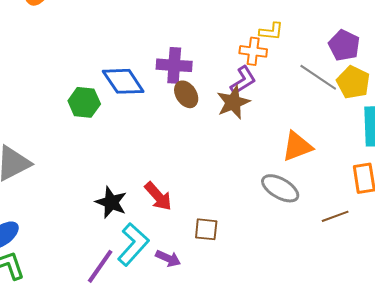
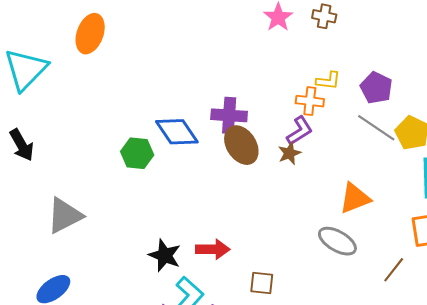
purple pentagon: (344, 45) -> (376, 88), moved
brown ellipse: (186, 94) -> (241, 145), size x1.4
brown star: (233, 102) -> (289, 153), size x0.7
red arrow: (158, 196) -> (213, 249), turned -48
brown line: (335, 216) -> (394, 270), turned -32

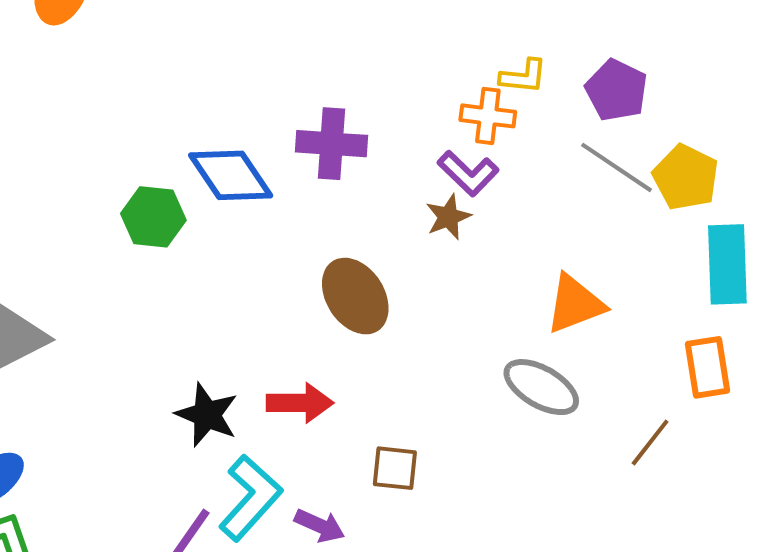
purple L-shape: (300, 131) -> (468, 173), turned 76
brown ellipse: (241, 145) -> (355, 296), moved

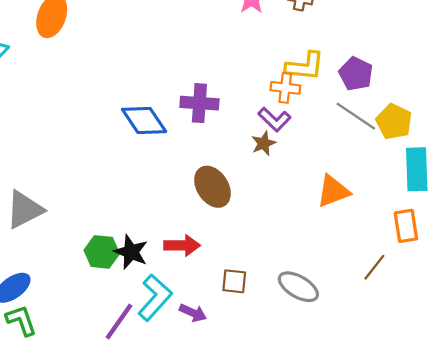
yellow L-shape: (523, 76) -> (305, 66), size x1.5
green hexagon: (153, 217) -> (102, 252), moved
gray ellipse: (541, 387) -> (298, 287), moved

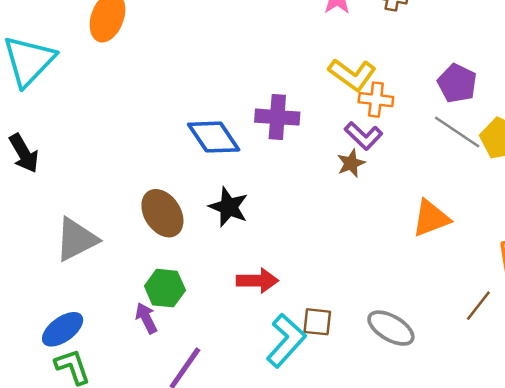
yellow L-shape: (305, 66) -> (352, 75), moved, turned 30
brown ellipse: (213, 187) -> (162, 213), moved
black star: (131, 252) -> (229, 207), moved
cyan L-shape: (155, 298) -> (286, 341), moved
purple arrow: (193, 313) -> (146, 318), moved, turned -140

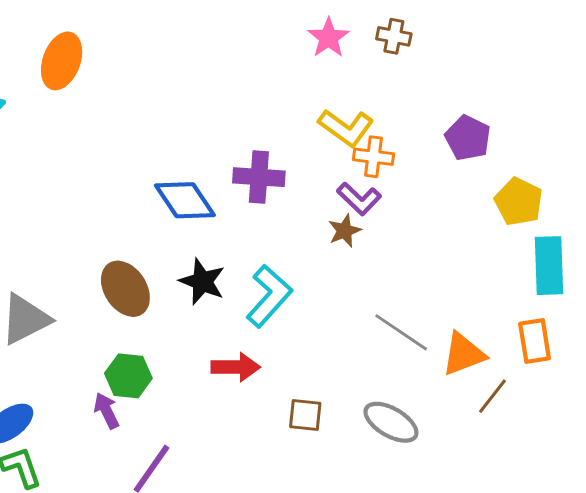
gray line: (457, 132) -> (401, 332), moved
orange triangle: (431, 218) -> (463, 354), moved
cyan L-shape: (286, 341) -> (269, 296), moved

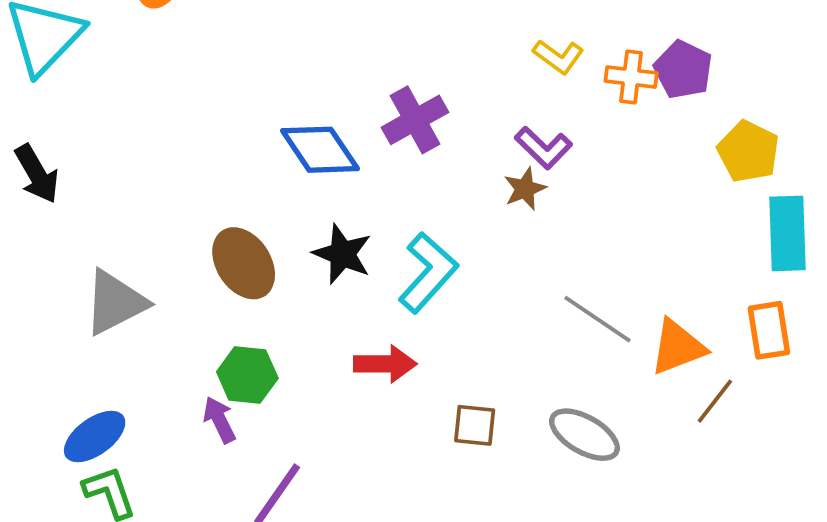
yellow L-shape: (346, 128) -> (558, 57), moved, size x0.7
orange cross: (374, 157) -> (631, 77), moved
purple cross: (259, 177) -> (415, 120), turned -33

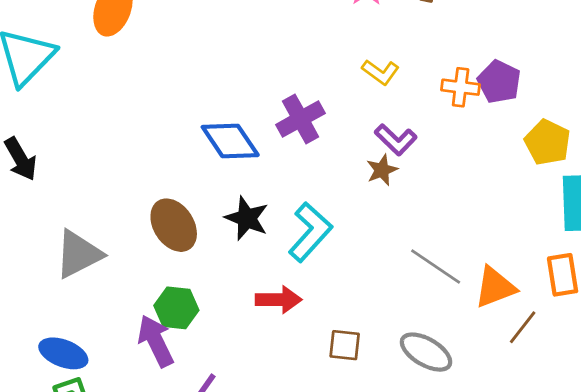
yellow L-shape: (558, 57) -> (381, 72), moved
purple arrow: (219, 420) -> (156, 341), size x1.5
blue ellipse: (95, 436) -> (63, 353), turned 57

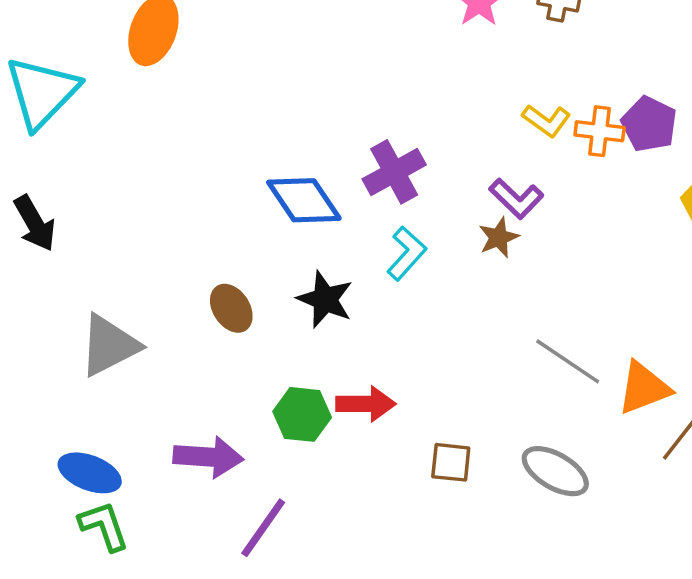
yellow L-shape: (381, 72) -> (546, 121), moved
brown ellipse: (174, 225) -> (231, 308), size x0.7
cyan L-shape: (310, 232) -> (407, 253), moved, size x0.7
green hexagon: (176, 308) -> (302, 414), moved
purple arrow: (156, 341) -> (208, 457), turned 120

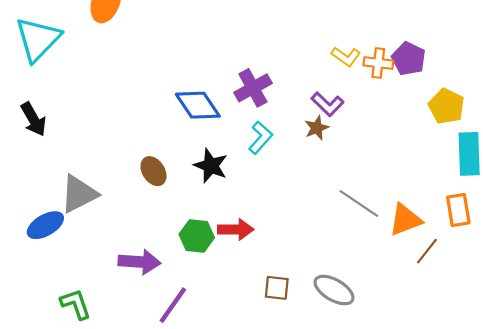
brown square: (451, 462) -> (277, 288), moved
gray ellipse: (555, 471) -> (334, 290), moved
blue ellipse: (90, 473) -> (45, 225), moved, turned -51

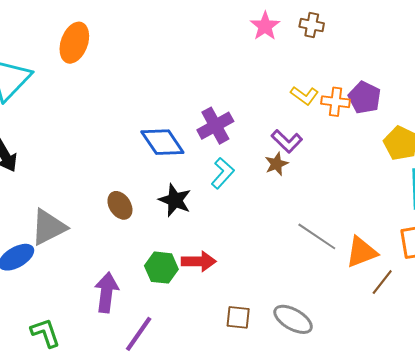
purple arrow: (139, 262) -> (106, 292), turned -87

